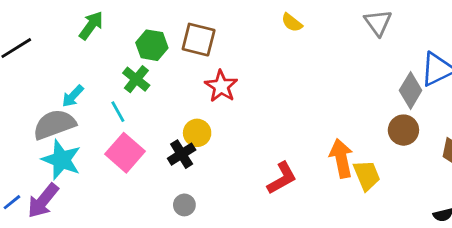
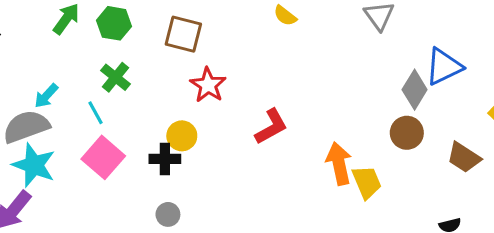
green hexagon: (152, 45) -> (114, 23), moved
black cross: (182, 154) -> (165, 159), turned 32
red L-shape: (282, 178) -> (271, 127), moved

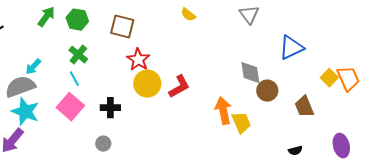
gray diamond: (415, 90) -> (250, 73), moved, turned -40
cyan line: (96, 113) -> (74, 79), moved
yellow circle: (182, 136) -> (147, 84), moved, size x1.4
brown trapezoid: (464, 157) -> (304, 107), turned 35
gray circle: (168, 214) -> (103, 144), moved

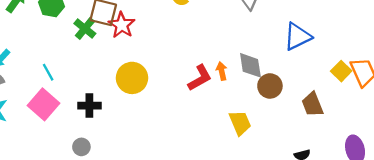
green cross: (78, 55) -> (85, 29), moved
red star: (138, 60) -> (122, 25), moved
red L-shape: (179, 87) -> (200, 78), moved
orange arrow: (223, 111) -> (222, 71), moved, size x0.6

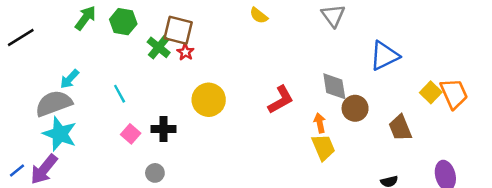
red star: (122, 25) -> (185, 52), moved, size x0.6
orange arrow: (222, 71) -> (320, 123), moved
pink square: (43, 104) -> (131, 134), moved, size x0.6

